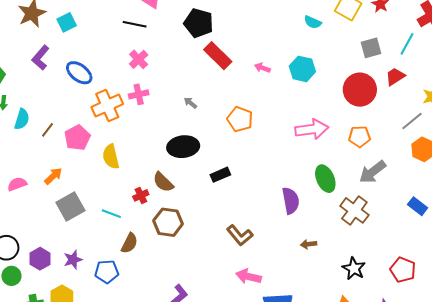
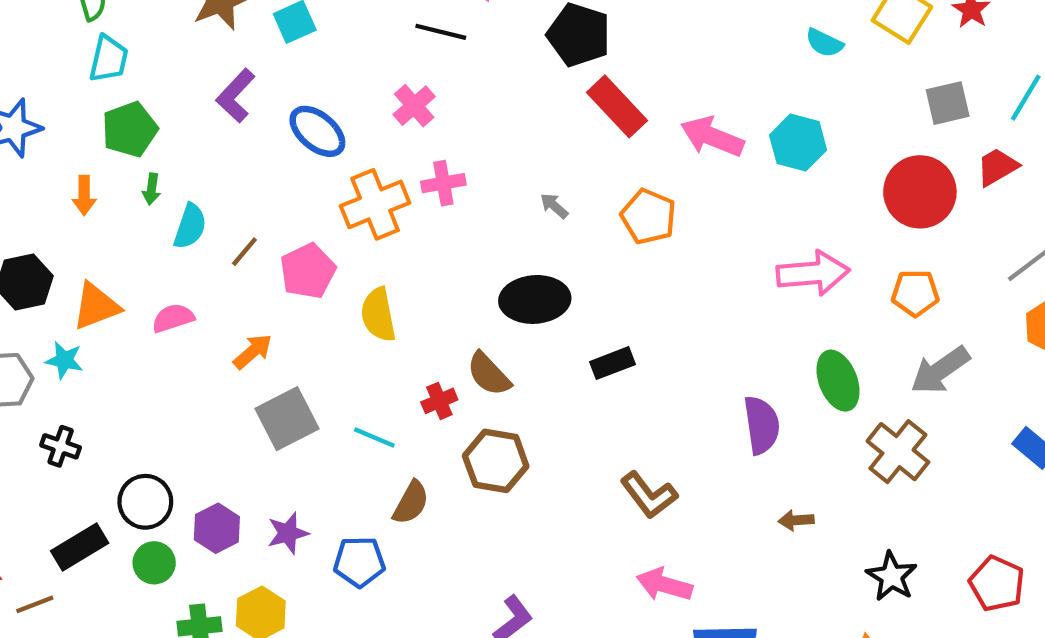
pink cross: (139, 59) -> (414, 106), moved
pink arrow: (262, 68) -> (712, 137), size x1.8
orange pentagon: (240, 119) -> (648, 217), moved
pink semicircle: (17, 184) -> (173, 318), moved

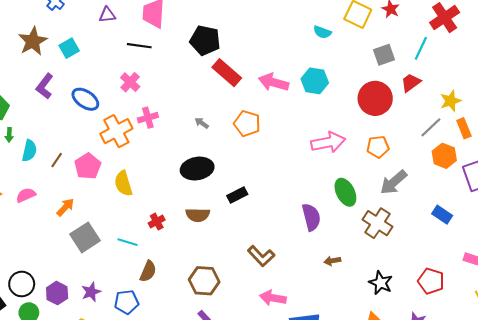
brown semicircle: (489, 374) -> (198, 215), moved, turned -40
brown hexagon: (496, 461) -> (204, 281), moved

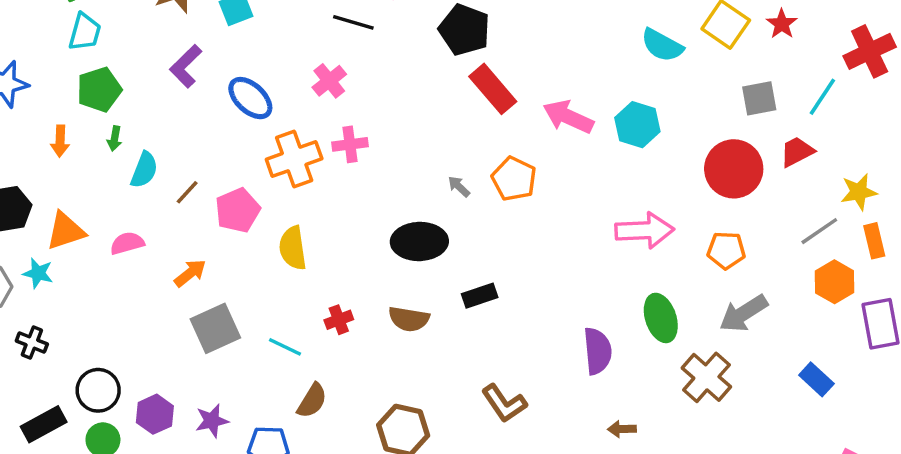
cyan semicircle: (322, 32) -> (662, 45), size x1.4
gray arrow: (202, 123) -> (459, 187), moved

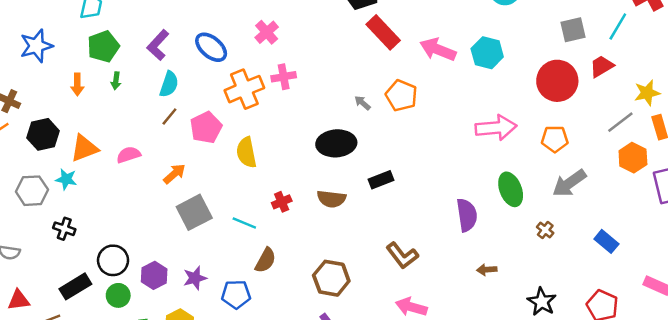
purple L-shape: (186, 66) -> (158, 45), moved
cyan semicircle: (144, 170) -> (169, 84), moved
brown cross: (706, 377) -> (545, 230), size x0.5
blue rectangle: (816, 379) -> (606, 241), moved

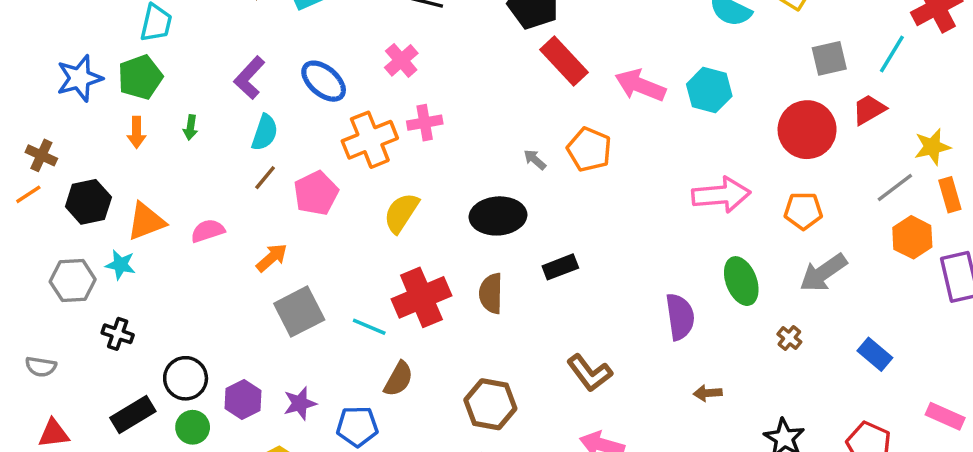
green pentagon: (103, 46) -> (140, 77), moved
yellow semicircle: (246, 152) -> (401, 213), moved, turned 44
brown semicircle: (331, 199) -> (491, 293), turned 84
red cross: (282, 202) -> (421, 297), size x2.0

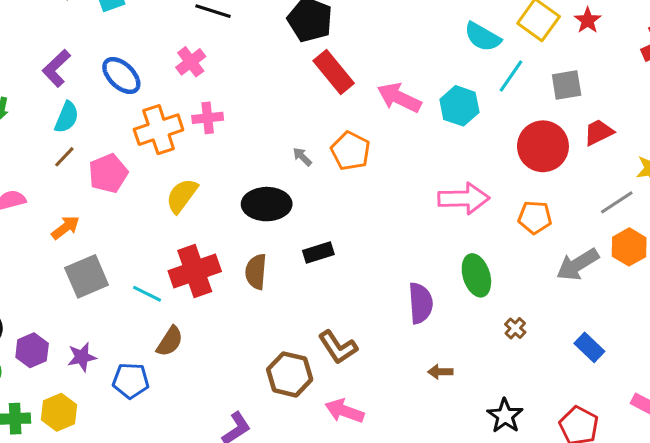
cyan line: (892, 54) -> (511, 76), moved
gray arrow: (823, 273) -> (578, 265), moved
brown hexagon: (490, 404) -> (290, 374), moved

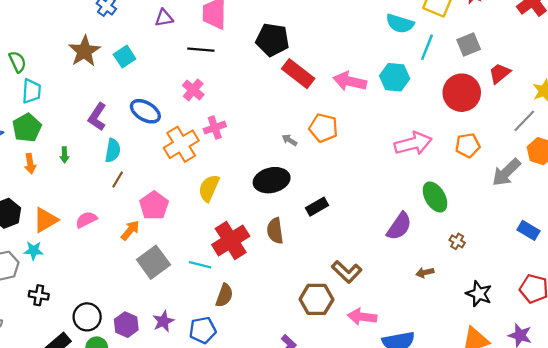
pink pentagon: (108, 173) -> (154, 206), moved
purple semicircle: (420, 303) -> (399, 226), turned 52
brown cross: (515, 328) -> (457, 241), moved

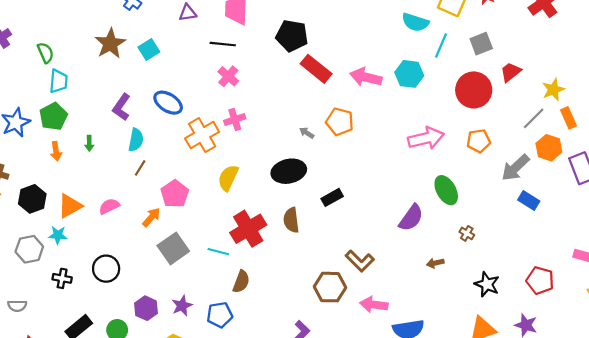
pink cross: (193, 90) -> (228, 76), moved
blue rectangle: (529, 230) -> (529, 200), moved
black circle: (87, 317) -> (106, 269), moved

